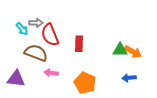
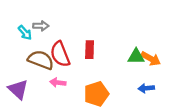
red semicircle: (50, 35) -> (60, 54), moved
purple triangle: (16, 79) -> (18, 89), turned 36
orange pentagon: (85, 83) -> (96, 94), turned 30

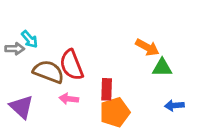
gray arrow: (41, 26) -> (15, 49), moved
red rectangle: (90, 50) -> (107, 89), moved
orange arrow: (151, 59) -> (147, 47), moved

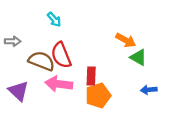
cyan arrow: (30, 39) -> (54, 19), moved
green triangle: (162, 68) -> (138, 57), turned 30
pink arrow: (69, 99) -> (59, 84), size x1.6

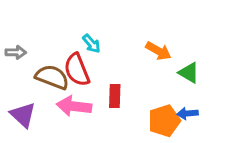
cyan arrow: (54, 19) -> (91, 44), moved
green triangle: (138, 57) -> (189, 73), moved
orange pentagon: (98, 96) -> (164, 121), moved

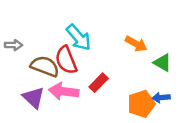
cyan arrow: (91, 44) -> (79, 38), size x1.6
red rectangle: (115, 96) -> (99, 83), turned 42
purple triangle: (23, 115) -> (34, 98), moved

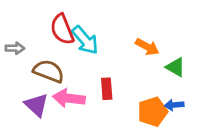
red semicircle: (66, 60) -> (62, 29), moved
red rectangle: (99, 83) -> (107, 89), turned -48

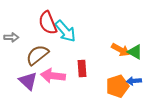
orange arrow: (147, 47) -> (120, 50), moved
brown semicircle: (49, 71) -> (37, 55), turned -60

